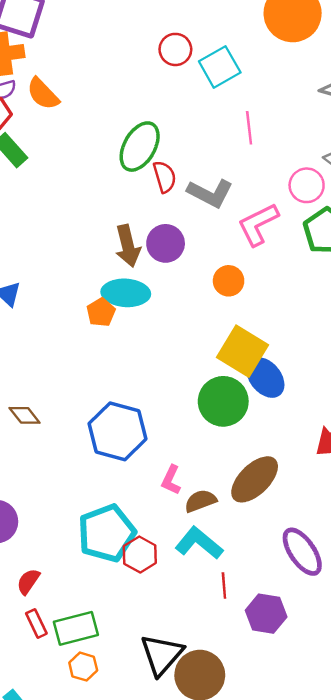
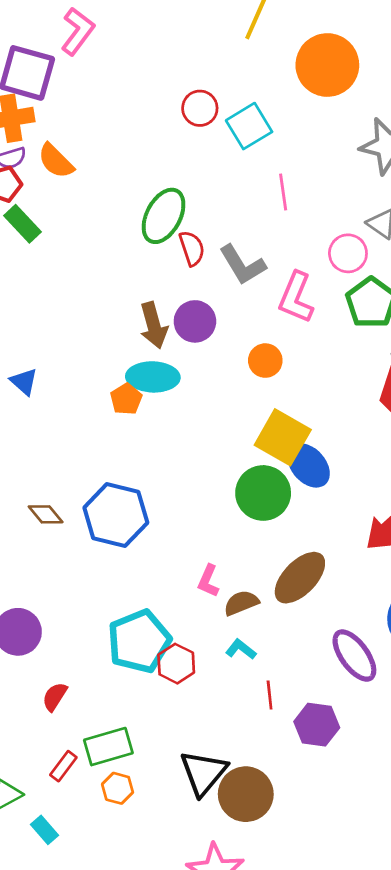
gray L-shape: (210, 193) -> (242, 265), turned 33
pink L-shape: (258, 224) -> (296, 298), turned -39
blue hexagon: (118, 431) -> (116, 515), moved
cyan L-shape: (199, 543) -> (241, 649), size x0.6
red rectangle: (36, 623) -> (63, 766), moved, turned 64

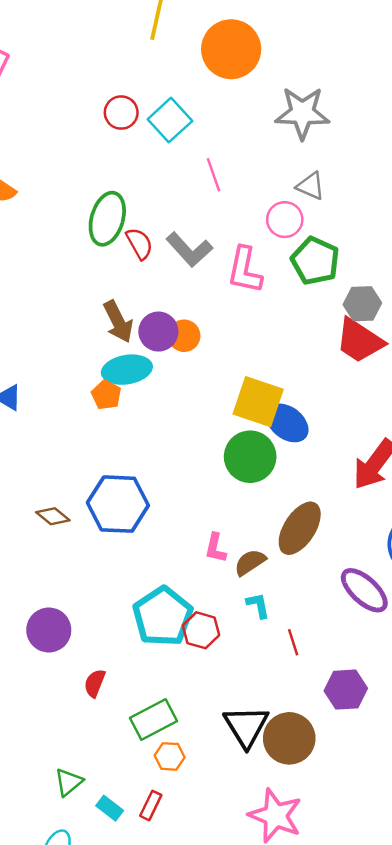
purple circle: (195, 321) -> (158, 332), moved
orange circle: (265, 361) -> (184, 336), moved
cyan L-shape: (241, 649) -> (258, 605), turned 52
purple hexagon: (317, 725) -> (346, 690), moved
red rectangle: (63, 766) -> (151, 805), moved

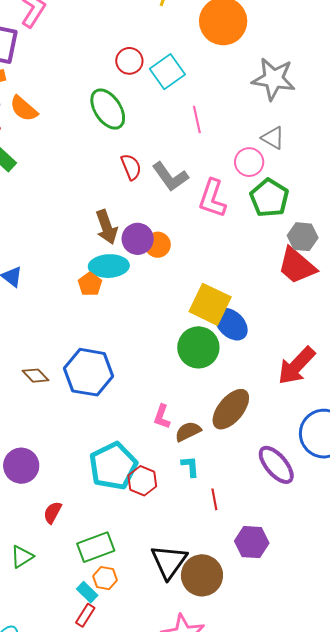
green ellipse: (107, 219) -> (108, 109), moved, turned -57
green triangle: (69, 782) -> (22, 557), moved
cyan rectangle: (110, 808) -> (87, 592), moved

